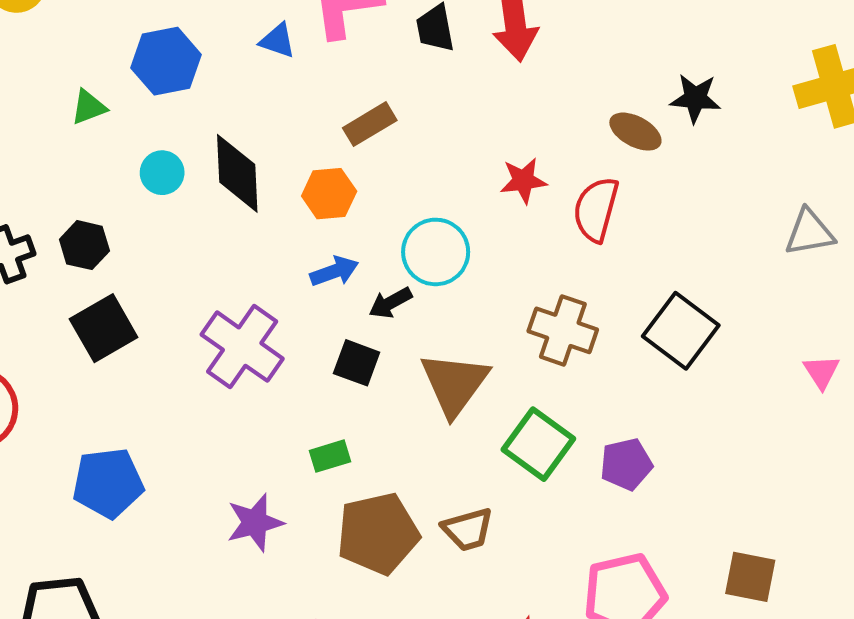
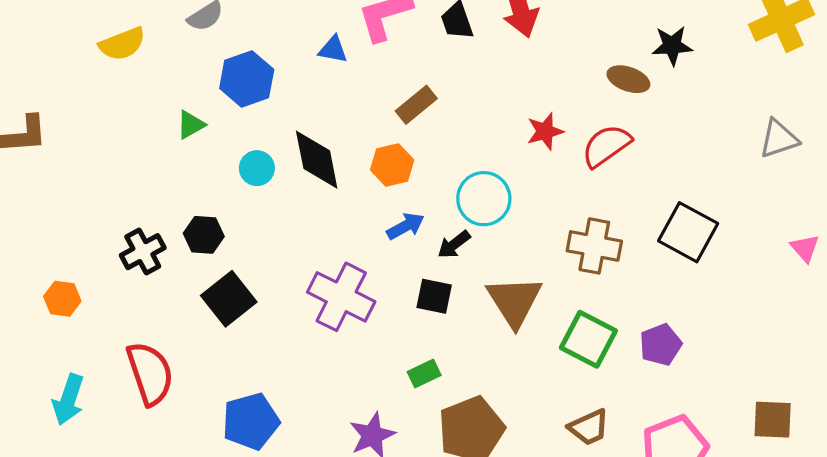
red semicircle: (596, 209) -> (606, 146), turned 48
brown trapezoid: (468, 529) -> (589, 427), moved

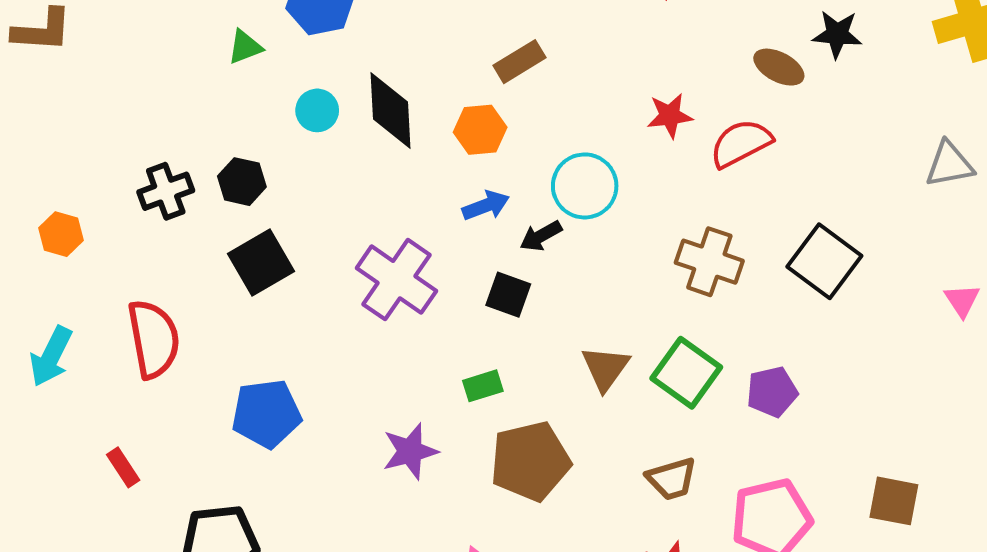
brown triangle: (514, 301) -> (605, 368), moved, size x0.7

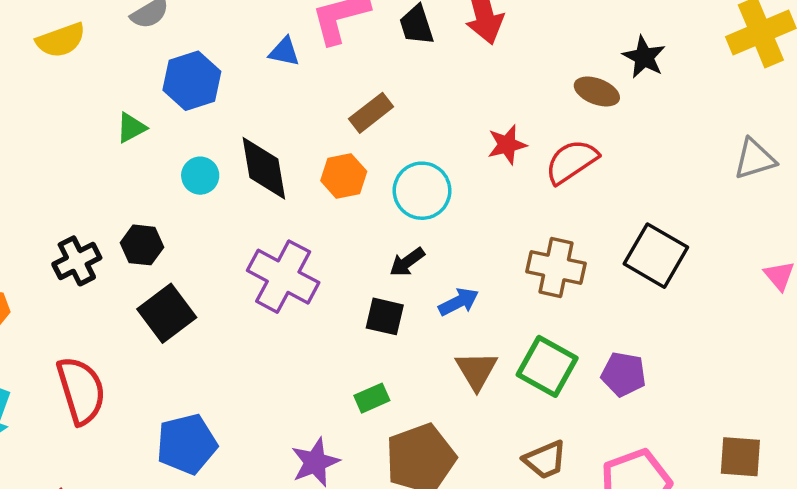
black star: (837, 34) -> (644, 57), turned 30
cyan circle: (585, 186) -> (422, 191), moved
blue arrow: (486, 206) -> (459, 302), moved
purple cross: (396, 280) -> (283, 277), moved
purple pentagon: (772, 392) -> (623, 374), turned 30

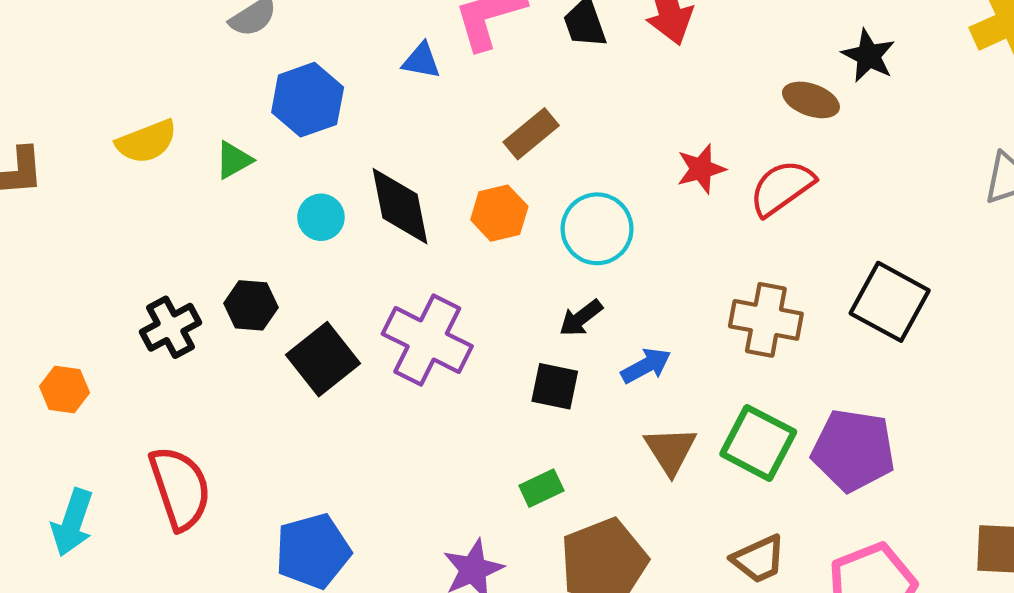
yellow semicircle: (61, 40) -> (147, 142), moved
black square: (167, 313) -> (323, 359), moved
purple pentagon: (623, 374) -> (853, 450), size x1.5

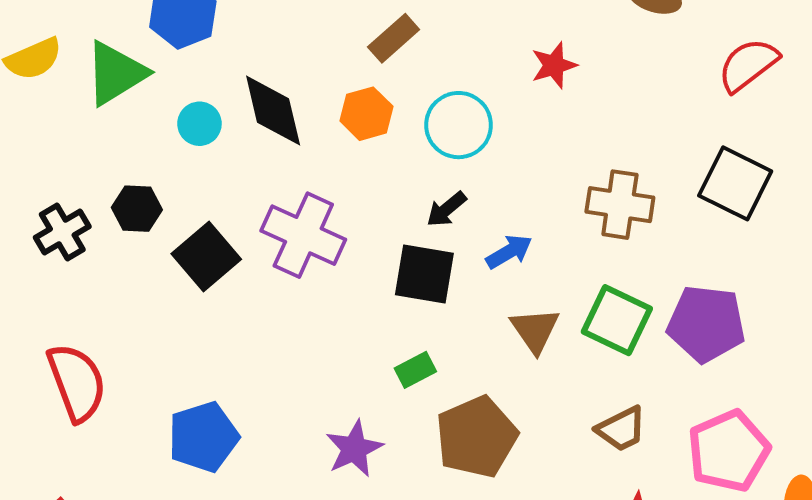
green triangle: (234, 160) -> (116, 73), size x1.8
red semicircle: (782, 188) -> (748, 65), moved
black square: (555, 386) -> (424, 274), size x1.4

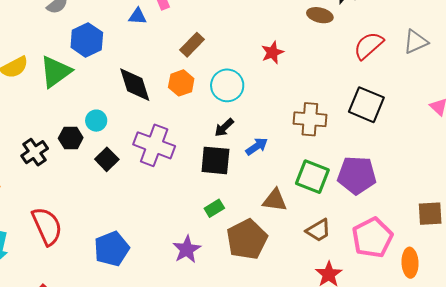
cyan circle: (199, 124) -> (96, 121), moved
black square: (206, 257) -> (107, 159), size x0.7
brown triangle: (535, 330) -> (275, 200), moved, turned -44

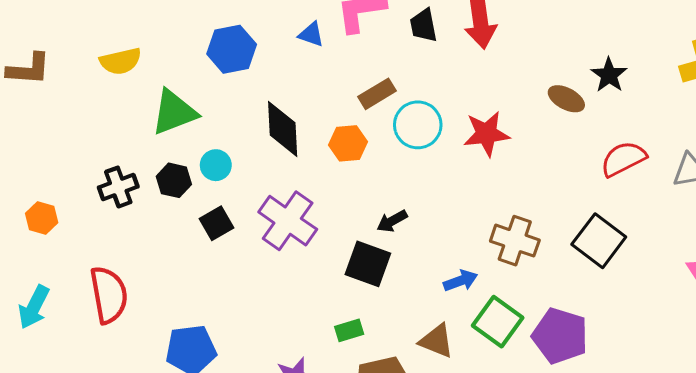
red star: (272, 53) -> (486, 134), size x1.4
green triangle: (56, 72) -> (174, 112), moved
cyan circle: (227, 85) -> (418, 125), moved
blue arrow: (257, 146) -> (461, 281), moved

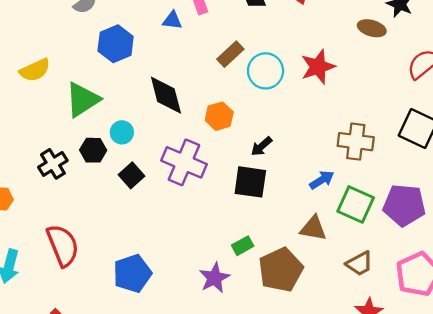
orange hexagon: (348, 143) -> (219, 116), moved
green rectangle: (349, 330) -> (243, 246), moved

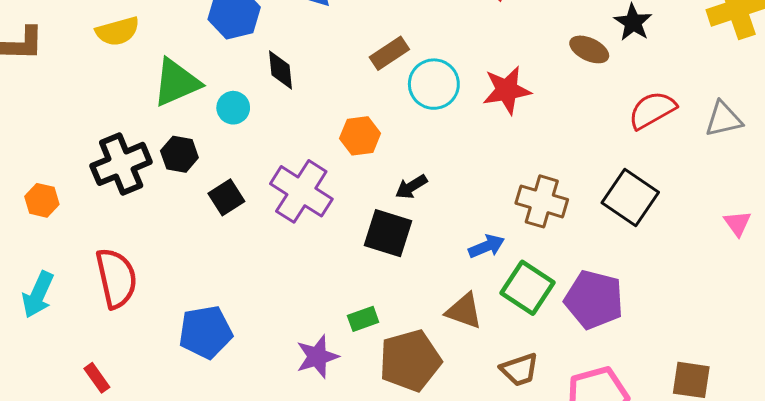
black diamond: (166, 95) -> (281, 70), moved, size x0.7
cyan circle: (122, 132) -> (233, 108), moved
black cross: (53, 164) -> (121, 164), size x1.4

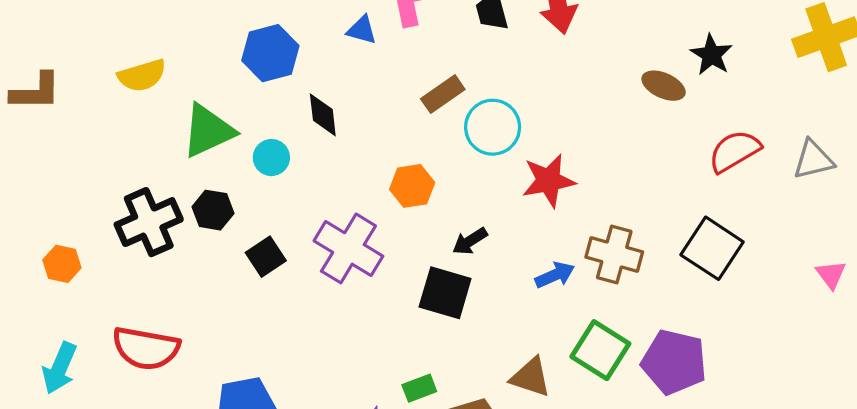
red star: (507, 90) -> (549, 181), moved
blue arrow: (486, 246) -> (555, 275), moved
red semicircle: (116, 278) -> (146, 348), turned 114

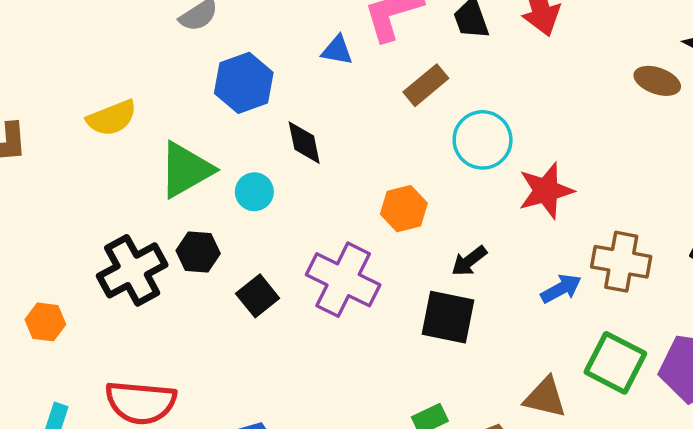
brown rectangle: (443, 94) -> (426, 85), moved

